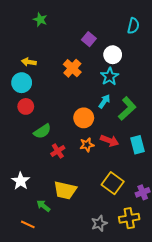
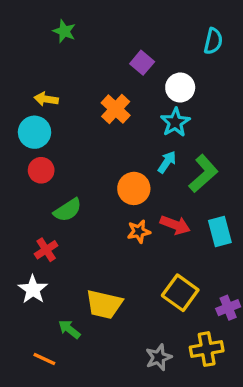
red cross: (58, 151) -> (46, 250), moved

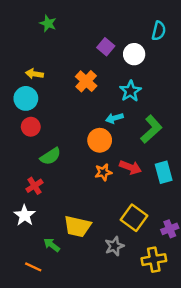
white circle: (180, 88) -> (134, 54), moved
cyan arrow: (167, 162) -> (114, 118), moved, turned -140
gray star: (159, 357) -> (114, 246), moved

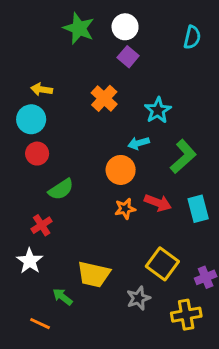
green star: (48, 23) -> (79, 28), moved, size x1.5
white circle: (134, 54) -> (125, 27), moved

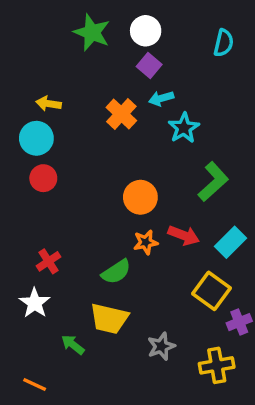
cyan arrow: (138, 143) -> (161, 98), moved
green semicircle: (61, 189) -> (116, 272), moved
cyan rectangle: (198, 209) -> (231, 242), turned 60
yellow square: (162, 264) -> (211, 291), moved
orange line: (40, 324) -> (35, 384), moved

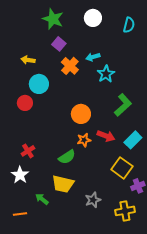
white circle: (146, 31) -> (93, 18), moved
purple square: (149, 65) -> (59, 44), moved
cyan circle: (36, 138) -> (39, 84), moved
orange line: (35, 384) -> (20, 214), moved, turned -32

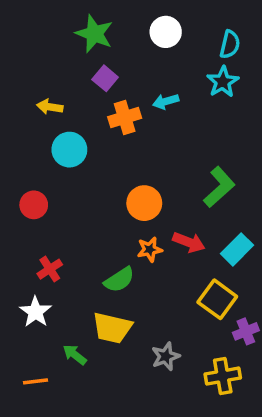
orange cross: (70, 66) -> (125, 117), turned 30
cyan star: (106, 74) -> (223, 82), moved
red circle: (25, 103) -> (34, 205), moved

